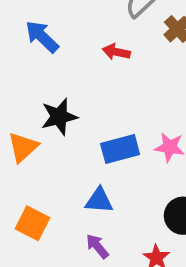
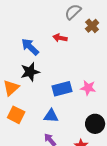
blue arrow: (42, 37) -> (30, 47), moved
orange square: (32, 223) -> (16, 115), moved

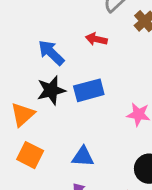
blue rectangle: (62, 89) -> (89, 90), moved

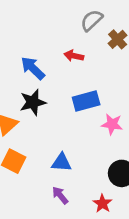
blue rectangle: (89, 90) -> (86, 101), moved

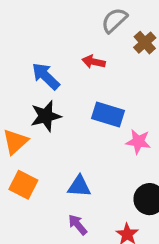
blue rectangle: (86, 101) -> (108, 114), turned 32

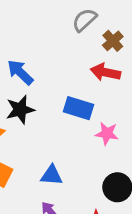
red arrow: (94, 62) -> (105, 72), moved, size x1.4

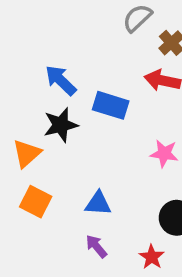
blue rectangle: (78, 108) -> (111, 105), moved

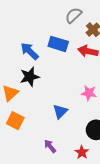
blue rectangle: (111, 105) -> (58, 44), moved
blue triangle: (98, 203) -> (60, 111), moved, turned -49

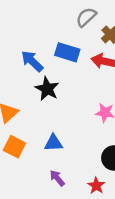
black star: (30, 77) -> (47, 89), moved, turned -30
blue triangle: (60, 111) -> (53, 143), moved, turned 42

